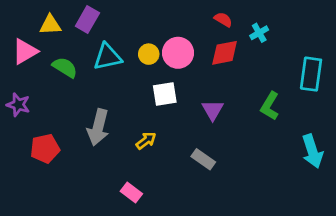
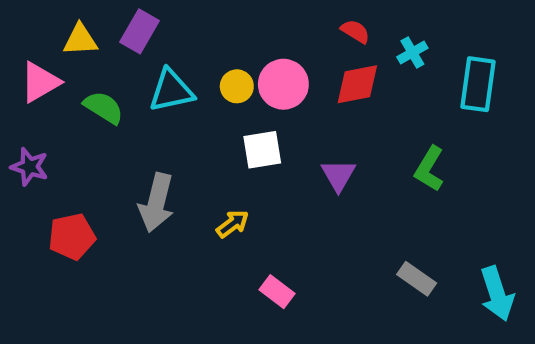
cyan rectangle: (311, 74) -> (478, 84), moved
cyan arrow: (312, 151) -> (497, 294), moved
gray rectangle: (203, 159) -> (417, 279), moved
pink rectangle: (131, 192) -> (277, 292), moved

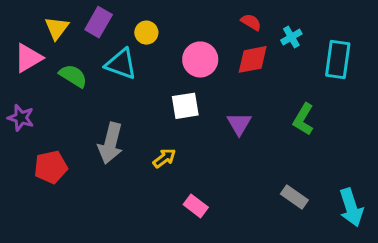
yellow triangle: (80, 40) -> (57, 28), turned -50
yellow circle: (237, 86) -> (146, 33), moved
cyan triangle: (171, 91) -> (121, 64), turned 32

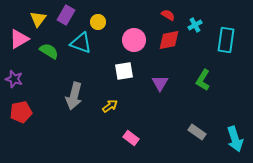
red pentagon: (51, 167) -> (21, 112), moved

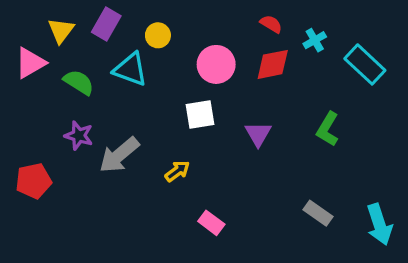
cyan rectangle: (226, 40) -> (365, 64), turned -55
purple star: (14, 79) -> (79, 136), moved
gray arrow: (74, 96) -> (119, 155), turned 36

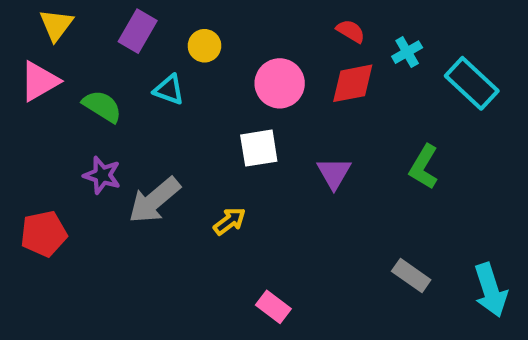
yellow triangle: (61, 30) -> (56, 25), moved
cyan triangle: (130, 69) -> (169, 90), size x0.7
pink rectangle: (211, 223) -> (273, 307), moved

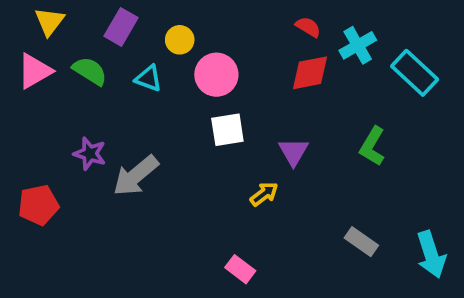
cyan cross: (407, 52) -> (358, 45), size x1.4
pink circle: (280, 83) -> (216, 75), moved
green semicircle: (102, 106) -> (90, 71), moved
yellow arrow: (230, 221) -> (264, 194), moved

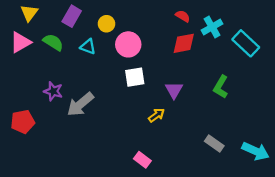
cyan arrow: (431, 255) -> (256, 151), turned -48

